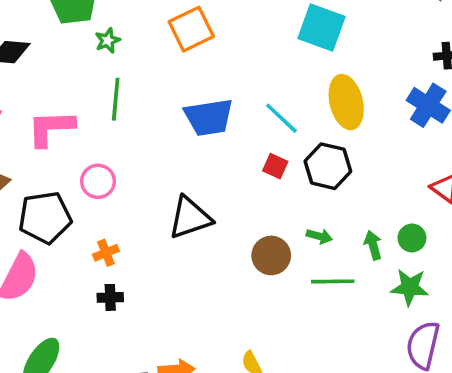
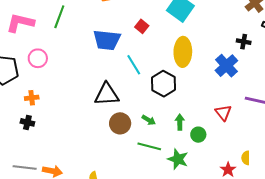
cyan line: (281, 118) -> (134, 65), moved
red square: (275, 166) -> (142, 26), moved
black triangle: (190, 218) -> (107, 94), moved
green arrow: (373, 245) -> (180, 122), moved
green star: (410, 287) -> (178, 159), moved

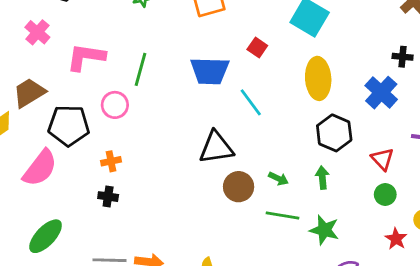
green line: (59, 17) -> (140, 69), moved
black hexagon: (164, 84) -> (334, 133), moved
green circle: (198, 135) -> (385, 194), moved

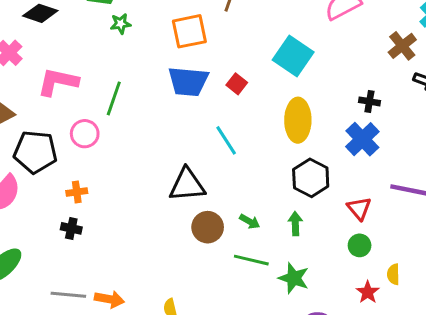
black cross: (403, 57) -> (369, 101), moved
blue trapezoid: (210, 71) -> (188, 81), moved

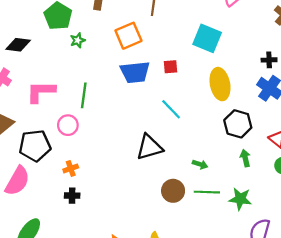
red square: (237, 84) -> (170, 67), turned -32
green arrow: (295, 224) -> (245, 158), moved
brown circle: (208, 227) -> (173, 191), moved

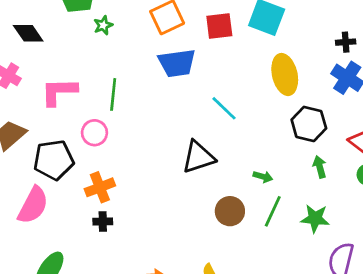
black diamond: (18, 45) -> (28, 33), turned 50
red square: (170, 67) -> (219, 26), moved, size x1.5
orange cross: (71, 168) -> (100, 187), size x1.5
green line: (207, 192) -> (273, 211), turned -65

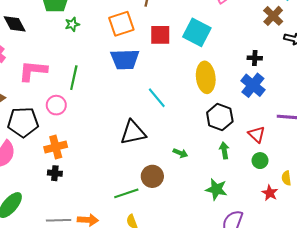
green line: (273, 211) -> (126, 193), moved, turned 40

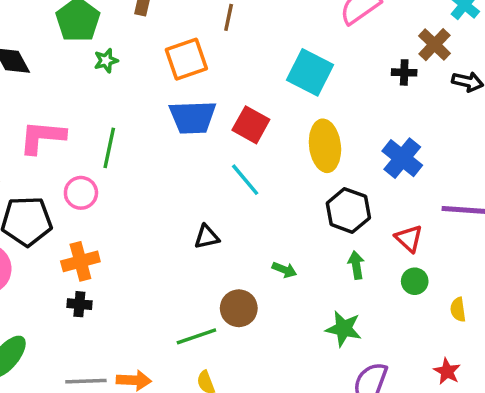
red square: (160, 35) -> (251, 125), moved, turned 30
black cross: (255, 58) -> (404, 72), moved
black triangle: (133, 133) -> (207, 237), size x0.6
red star: (270, 193) -> (447, 371), moved

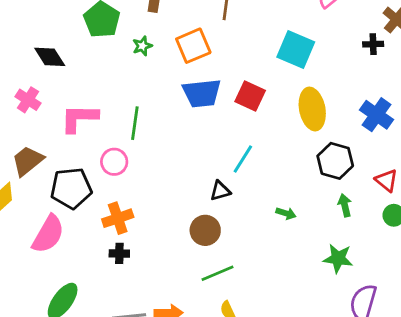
green star: (106, 61) -> (142, 46), moved
cyan line: (245, 180) -> (243, 159), moved, turned 76
brown circle: (239, 308) -> (205, 230), moved

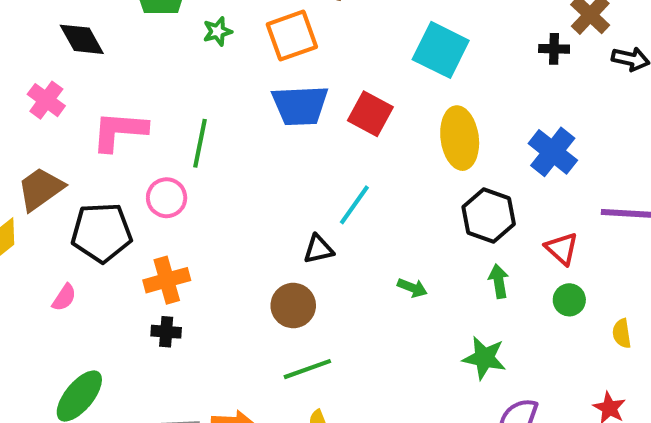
pink semicircle: (48, 234) -> (64, 297), size x0.5

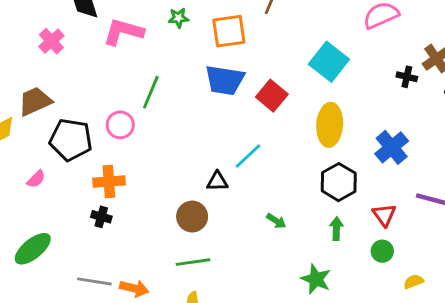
pink L-shape: (119, 131) -> (123, 32), moved
yellow semicircle: (622, 333) -> (414, 282), turned 66

